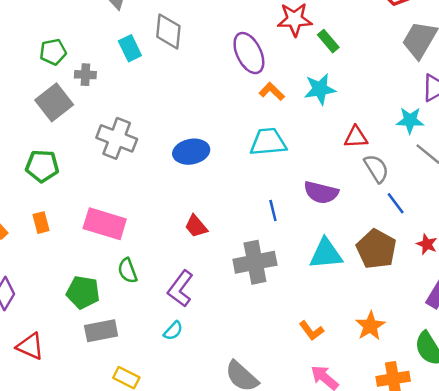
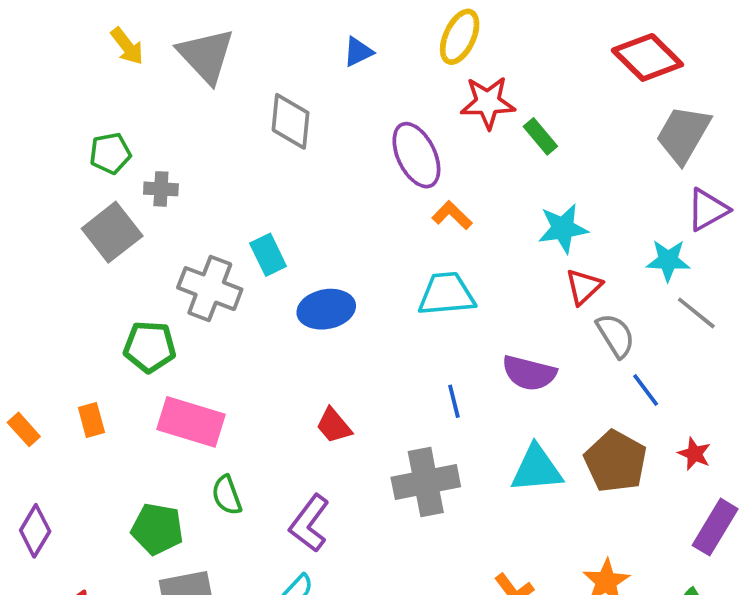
cyan rectangle: (130, 48) -> (268, 255), moved
cyan star: (320, 89) -> (563, 228), moved
red triangle: (356, 137) -> (584, 287), turned -40
green pentagon: (42, 166) -> (150, 347), moved

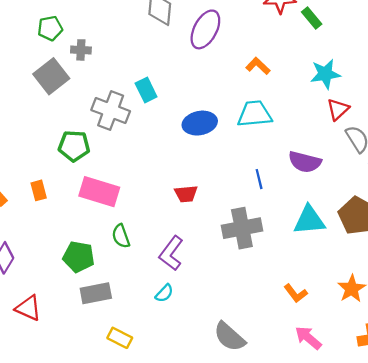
purple ellipse: (416, 155) -> (205, 29), moved, turned 54
blue ellipse: (326, 309) -> (200, 123), moved
red trapezoid: (334, 426) -> (186, 194), turned -55

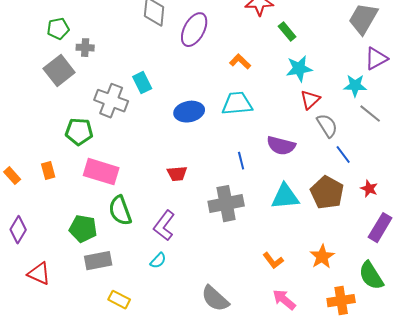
green rectangle: (312, 18) -> (287, 32), moved
green semicircle: (121, 236) -> (120, 211), size x1.4

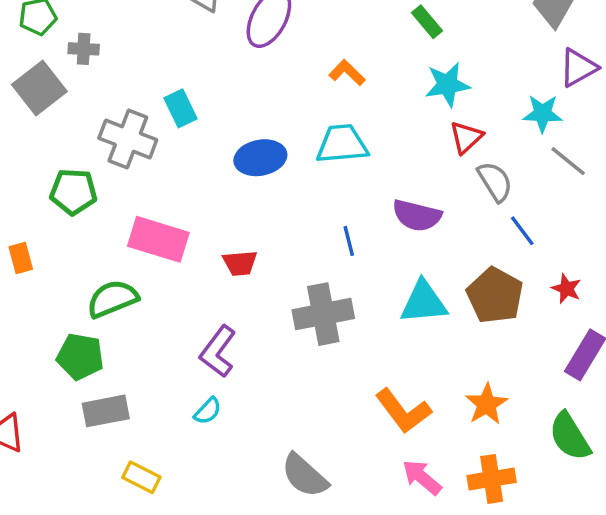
pink rectangle: (101, 172) -> (158, 239), moved
green semicircle: (120, 211) -> (113, 299), moved, turned 88
orange L-shape: (273, 261) -> (403, 411), size x1.6
orange cross: (341, 301) -> (492, 479), moved

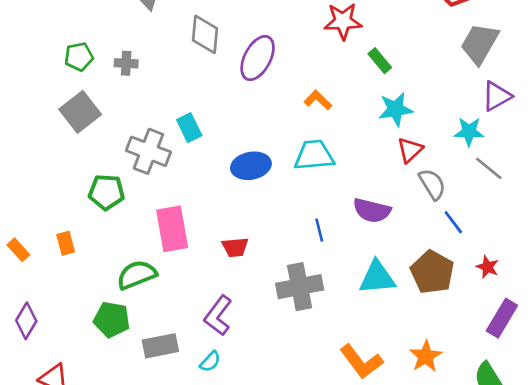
gray cross: (84, 49) -> (126, 63), moved
pink rectangle: (158, 239) -> (172, 229), turned 63
gray rectangle: (106, 411) -> (160, 346), moved

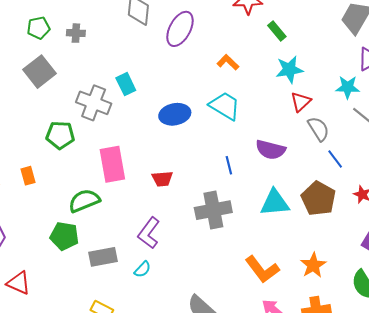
cyan trapezoid: (314, 155) -> (225, 106), turned 36

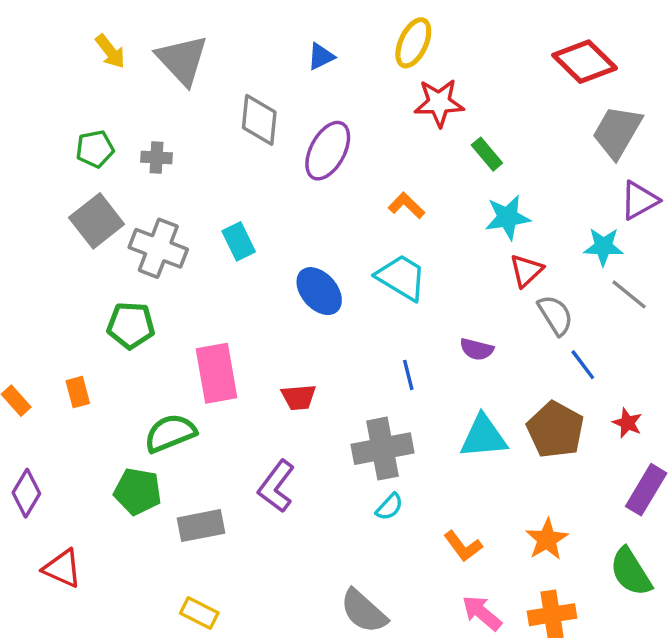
gray cross: (94, 103) -> (158, 248), moved
blue ellipse: (175, 114) -> (319, 291), turned 60
purple semicircle: (271, 150) -> (477, 349), size x0.7
cyan semicircle: (143, 269) -> (389, 507), moved
orange L-shape: (262, 269) -> (463, 546), size x0.7

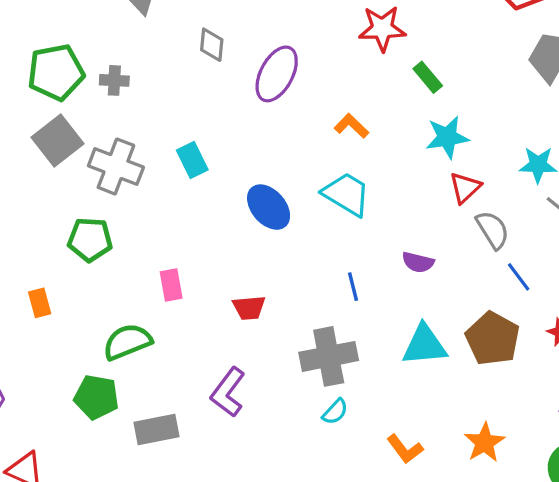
gray diamond: (259, 120) -> (212, 45), size x0.7
green pentagon: (95, 149) -> (56, 72), size x1.6
pink rectangle: (216, 373) -> (171, 285), size x0.6

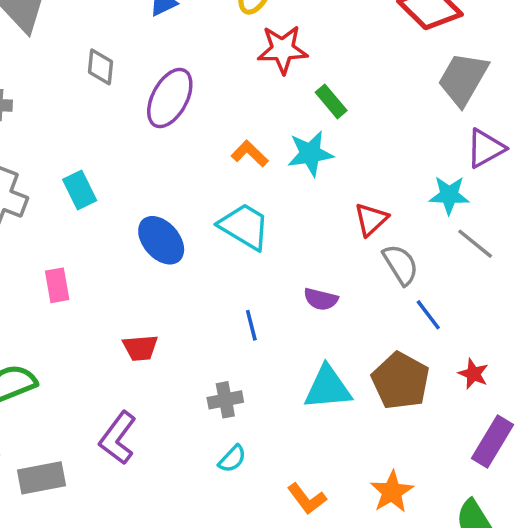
cyan star: (447, 137) -> (310, 154), moved
pink rectangle: (171, 285) -> (57, 285), moved
gray cross: (329, 356) -> (225, 400), size x0.6

